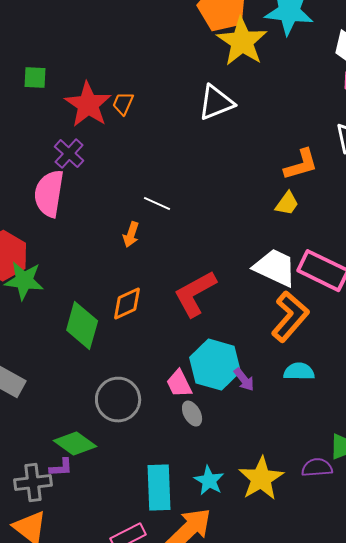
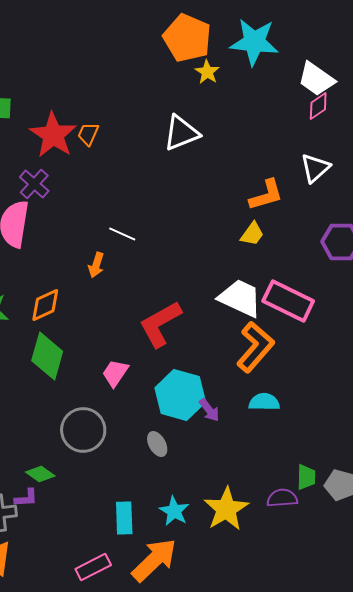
yellow star: (242, 42) -> (207, 72), size x0.5
orange diamond: (127, 304) -> (45, 305), moved
pink trapezoid: (179, 384) -> (115, 373), moved, turned 60
green diamond: (75, 444) -> (40, 474), size x0.7
cyan rectangle: (159, 488) -> (124, 518), size x0.7

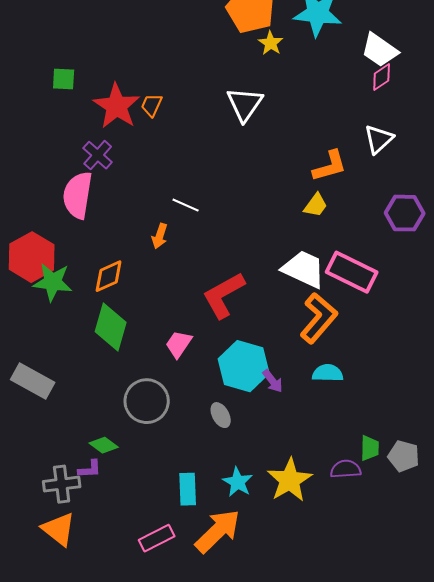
white triangle: (181, 133) -> (245, 104), turned -33

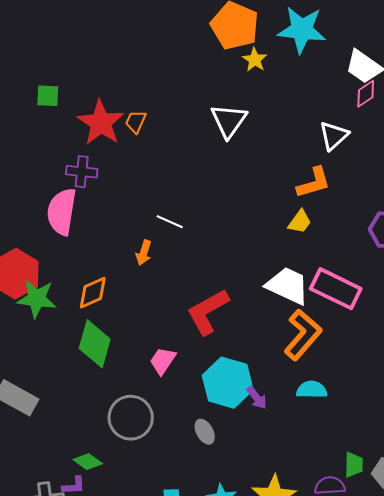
white triangle: (379, 139) -> (334, 136), moved
purple cross: (98, 155) -> (82, 172), turned -36

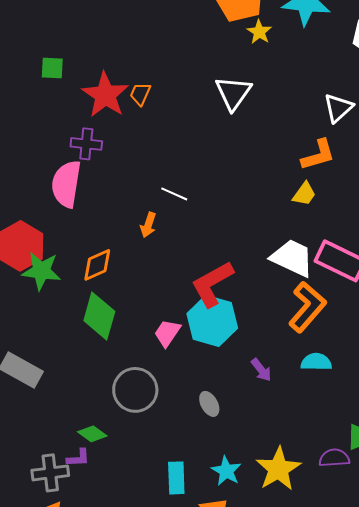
cyan hexagon: (228, 383) -> (212, 321), moved

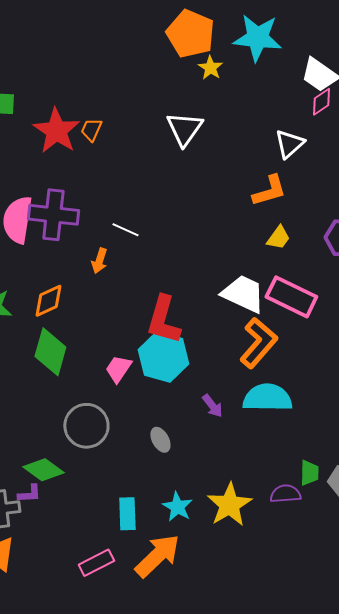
purple cross: (86, 144) -> (53, 215), moved, size x1.6
yellow trapezoid: (304, 194) -> (278, 238), moved
red L-shape: (212, 284) -> (163, 320), turned -45
cyan semicircle: (316, 362) -> (267, 398), size x1.6
green diamond: (92, 434) -> (43, 470), size x1.4

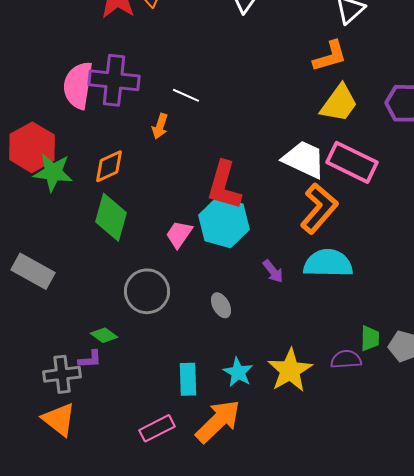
yellow trapezoid: (278, 238) -> (339, 103), size x1.6
green diamond: (43, 470) -> (104, 335), size x0.7

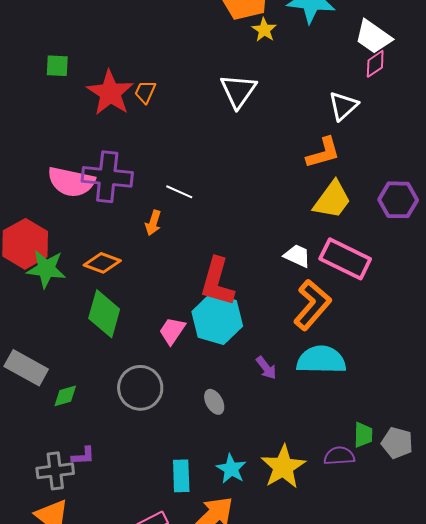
pink semicircle: (78, 85) -> (71, 182), turned -87
white trapezoid: (304, 159) -> (297, 256), size x0.6
orange diamond: (109, 166) -> (102, 263), turned 45
green diamond: (104, 335) -> (65, 396), moved, turned -52

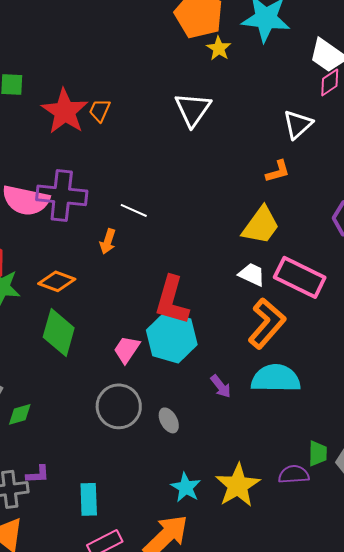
orange L-shape: (323, 153) -> (278, 171), size x0.7
yellow trapezoid: (332, 200) -> (261, 225), moved
gray circle: (140, 388) -> (119, 406), moved
cyan rectangle: (181, 476) -> (89, 499), moved

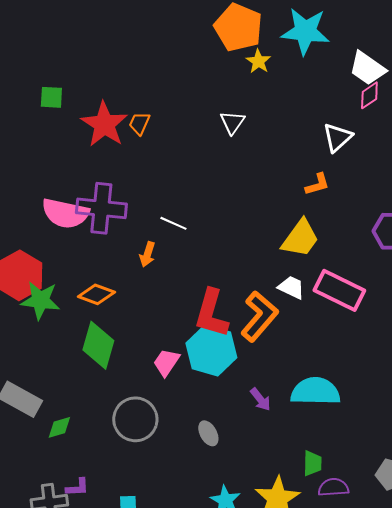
white triangle: (193, 109) -> (232, 122), size x0.7
orange L-shape: (267, 323) -> (259, 316), moved
gray circle: (119, 406) -> (135, 419), moved
green trapezoid: (318, 453) -> (312, 463), moved

